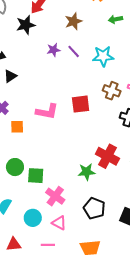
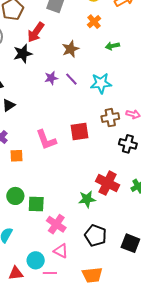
brown cross: (112, 91) -> (110, 118), turned -30
pink L-shape: (47, 112) -> (46, 140), turned 60
cyan circle: (33, 218) -> (36, 260), moved

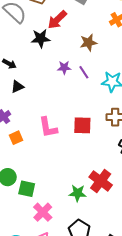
orange square: (16, 156) -> (16, 138), turned -32

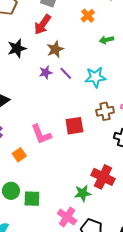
red arrow: (57, 20) -> (42, 24), moved
brown star: (88, 43) -> (55, 49), moved
orange square: (16, 138) -> (19, 155), moved
pink cross: (43, 212) -> (67, 217), moved

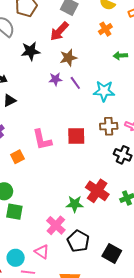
green square: (32, 199) -> (14, 212), moved

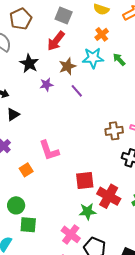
black star: (31, 51) -> (29, 63), turned -30
green arrow: (120, 56) -> (119, 59), turned 56
purple star: (55, 79) -> (46, 85), moved
cyan star: (104, 91) -> (93, 58), moved
red square: (76, 136) -> (85, 181), moved

